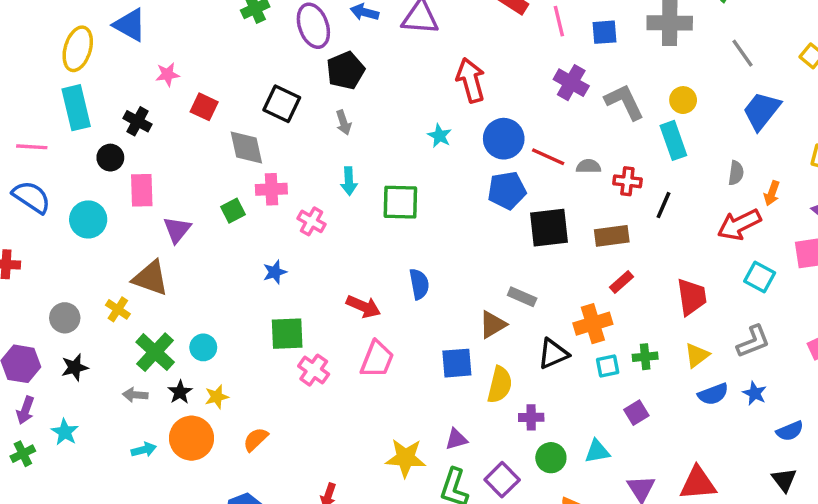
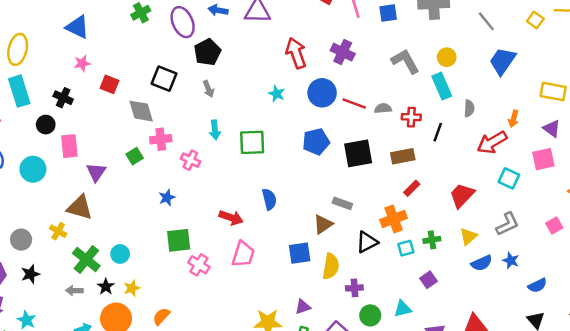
blue triangle: (130, 25) -> (77, 27), moved
purple cross: (571, 83) -> (343, 52), moved
gray semicircle: (736, 173) -> (469, 108), moved
blue pentagon: (507, 190) -> (316, 142), moved
red trapezoid: (692, 297) -> (462, 195), turned -124

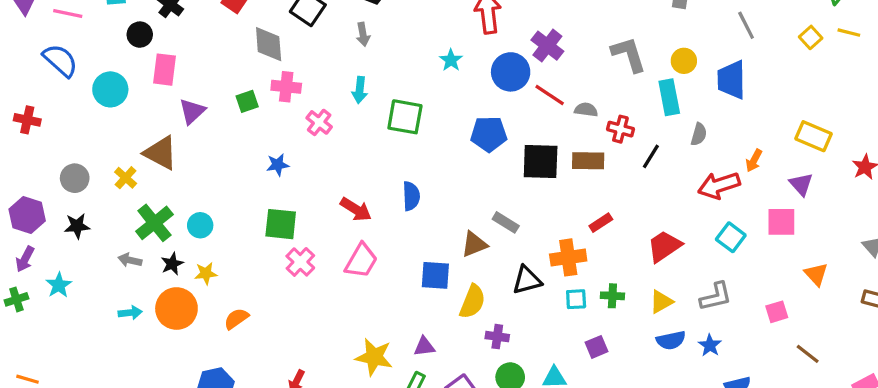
purple cross: (343, 52) -> (547, 46), moved
blue trapezoid: (502, 61) -> (731, 80), moved, turned -48
brown rectangle: (403, 156) -> (588, 161), moved

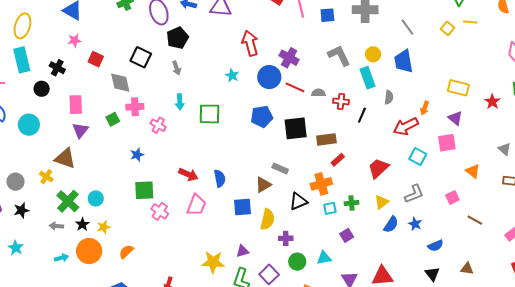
pink rectangle: (165, 70) -> (76, 105), moved
brown rectangle: (588, 161) -> (326, 139), moved
blue semicircle: (411, 196) -> (220, 178), moved
blue semicircle: (671, 340) -> (391, 224), turned -36

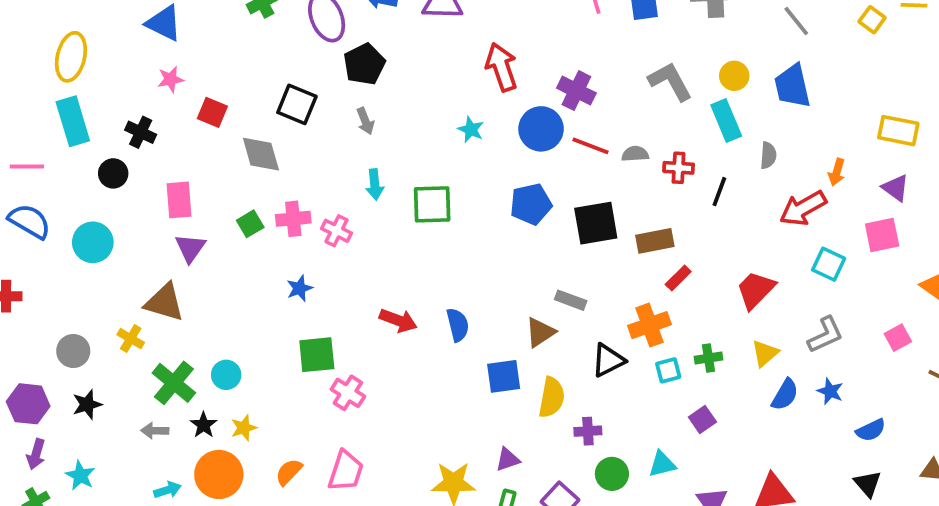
pink cross: (135, 107) -> (293, 219), moved
pink trapezoid: (196, 205) -> (346, 471), moved

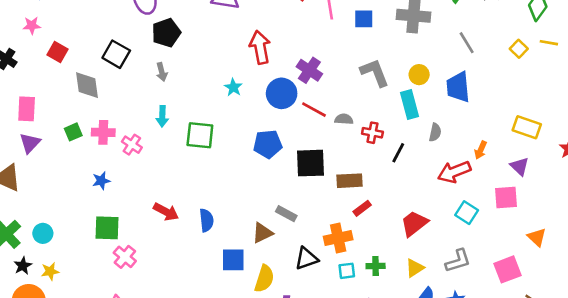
pink square: (898, 338) -> (507, 269), size x1.5

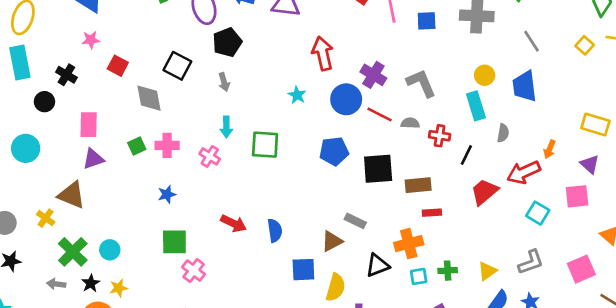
gray L-shape: (375, 73) -> (421, 83), moved
purple triangle: (30, 143) -> (93, 159), turned 30
pink cross: (132, 145) -> (210, 156), moved
red rectangle: (362, 208) -> (432, 213), turned 36
red trapezoid: (414, 224) -> (484, 192), moved

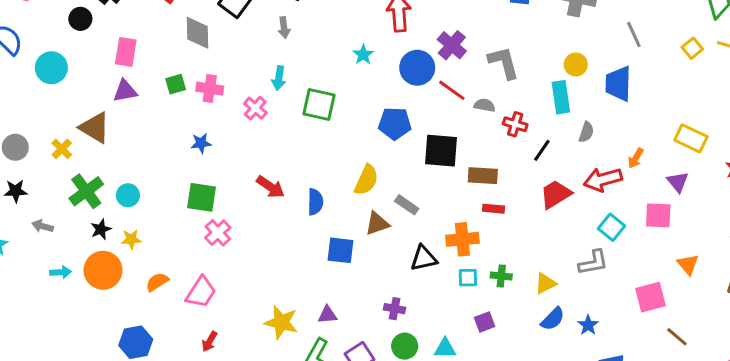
gray L-shape: (531, 262) -> (593, 263), moved
gray arrow: (56, 284) -> (43, 226), moved
yellow semicircle: (336, 287) -> (366, 180), moved

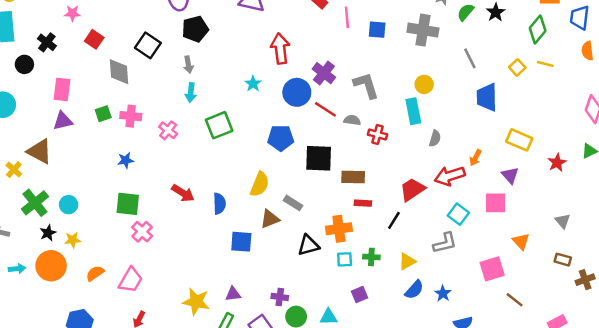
cyan arrow: (279, 78) -> (191, 93), moved
blue trapezoid: (618, 84) -> (487, 97), moved
green square: (319, 104) -> (219, 125), turned -32
black line: (542, 150) -> (394, 220), moved
purple cross: (395, 309) -> (280, 297), moved

